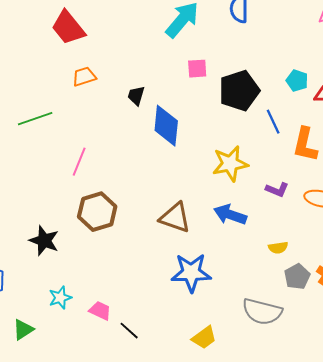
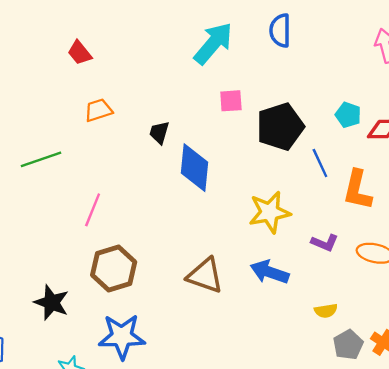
red trapezoid: (68, 28) -> (80, 53), size x0.6
blue star: (191, 273) -> (122, 337), moved

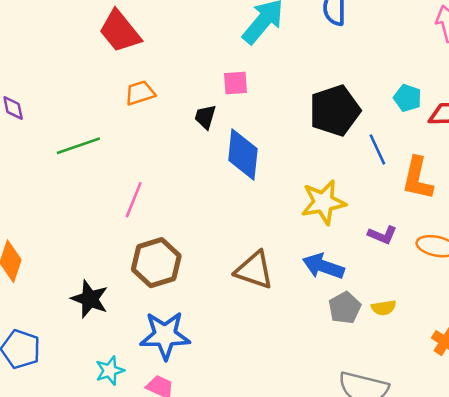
red trapezoid: (80, 53) -> (120, 31), size x1.6
pink square: (231, 101) -> (235, 83), moved
gray pentagon: (348, 345) -> (345, 308), moved

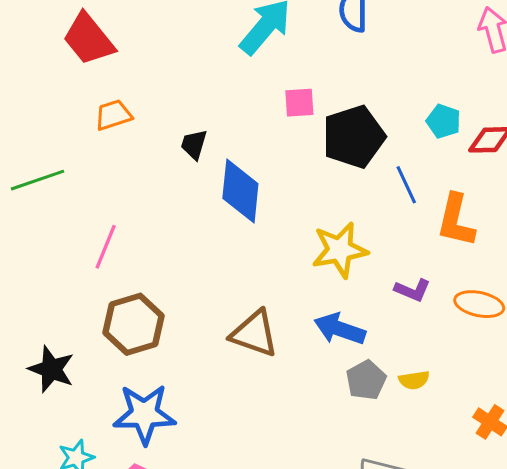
pink square: (235, 83) -> (299, 103), moved

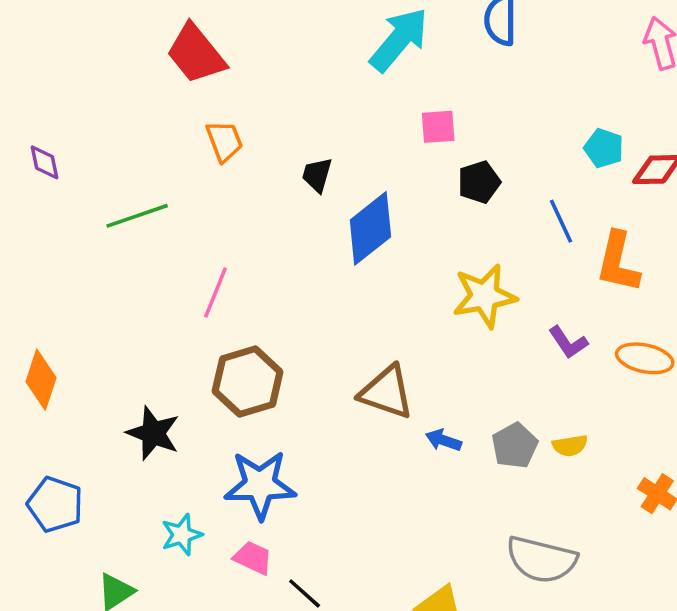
orange trapezoid: (113, 115) -> (224, 141), turned 87
black pentagon: (354, 137) -> (479, 182), moved, size x0.6
blue diamond: (240, 191) -> (370, 228), turned 46
purple L-shape: (413, 290) -> (568, 342), turned 33
blue arrow: (340, 329) -> (443, 440), moved, size x0.6

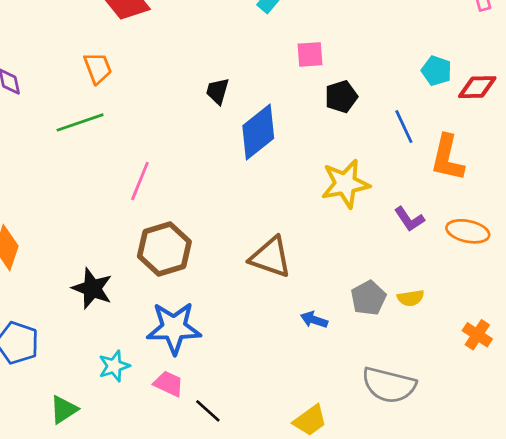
orange trapezoid: (224, 141) -> (98, 68), moved
blue arrow: (443, 440) -> (314, 320), moved

